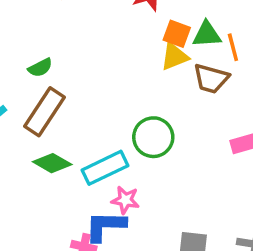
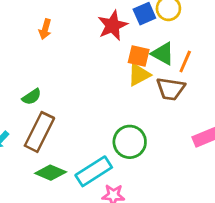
green triangle: (207, 34) -> (163, 54), turned 40
orange line: (233, 47) -> (185, 62), turned 45

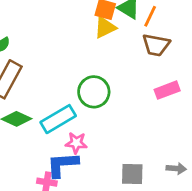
brown trapezoid: (171, 89) -> (156, 45), moved

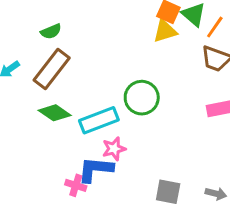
pink star: (76, 143) -> (114, 149), turned -30

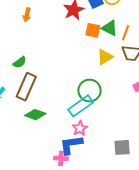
yellow triangle: (165, 31) -> (105, 57), moved
cyan rectangle: (99, 120) -> (81, 106), moved

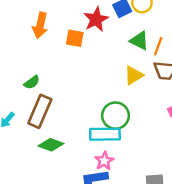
orange arrow: (27, 15) -> (40, 25), size x1.5
orange square: (93, 30) -> (75, 38), moved
cyan rectangle: (81, 106) -> (105, 134), turned 35

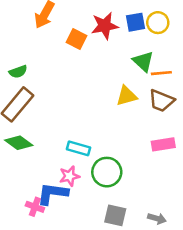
orange line: (158, 46) -> (161, 73), turned 48
green circle: (115, 116) -> (107, 172), moved
cyan rectangle: (105, 134) -> (78, 148), size x0.7

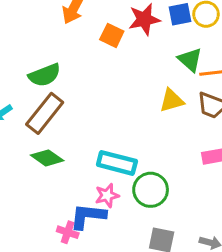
green semicircle: (18, 72) -> (45, 75), size x1.5
cyan rectangle: (78, 148) -> (117, 163), size x1.4

